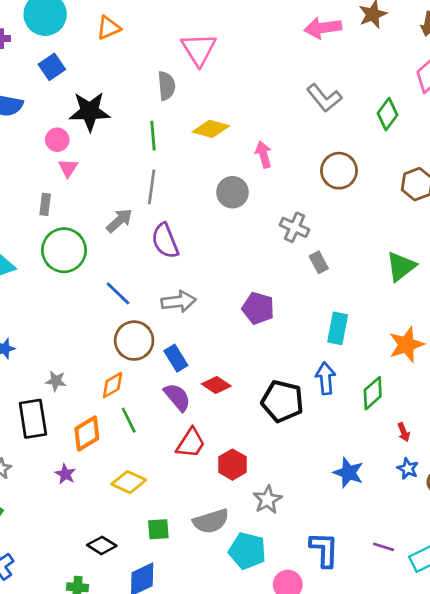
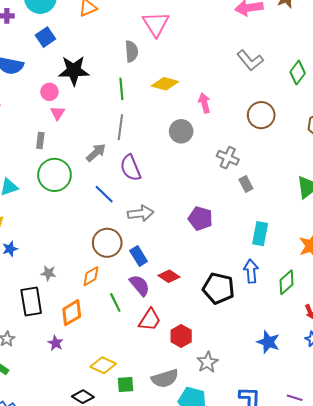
blue line: (118, 293) -> (104, 194), moved
green line: (129, 420) -> (115, 303), moved
yellow diamond: (129, 482) -> (103, 365), moved

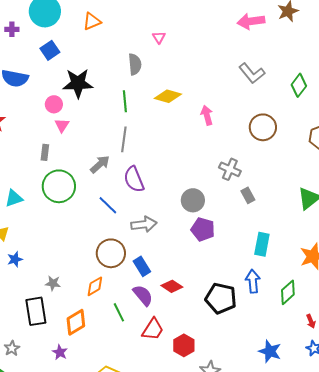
pink triangle: (156, 24) -> (159, 37), size x0.5
gray circle: (181, 131) -> (193, 200), moved

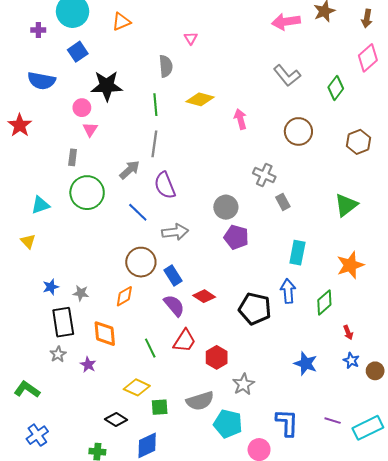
blue star: (15, 259) -> (51, 287), moved
green line: (119, 312) -> (150, 348), moved
orange diamond: (76, 322) -> (105, 334), turned -64
gray star: (12, 348) -> (58, 354), moved

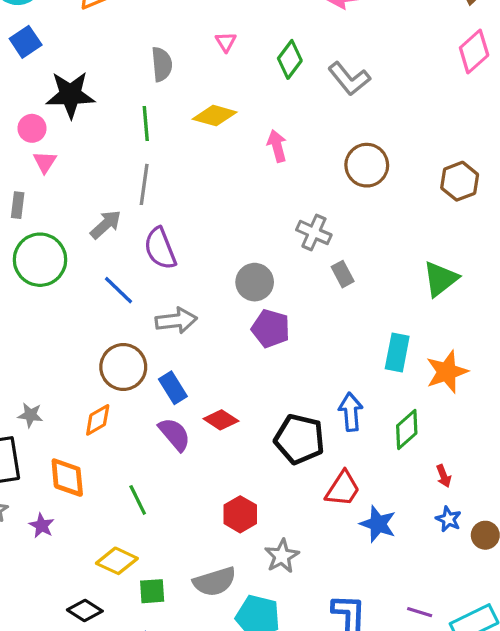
pink triangle: (191, 38) -> (226, 42), moved
green diamond: (336, 88) -> (290, 59), moved
cyan rectangle: (297, 253) -> (397, 353), moved
red trapezoid: (184, 341) -> (343, 489), moved

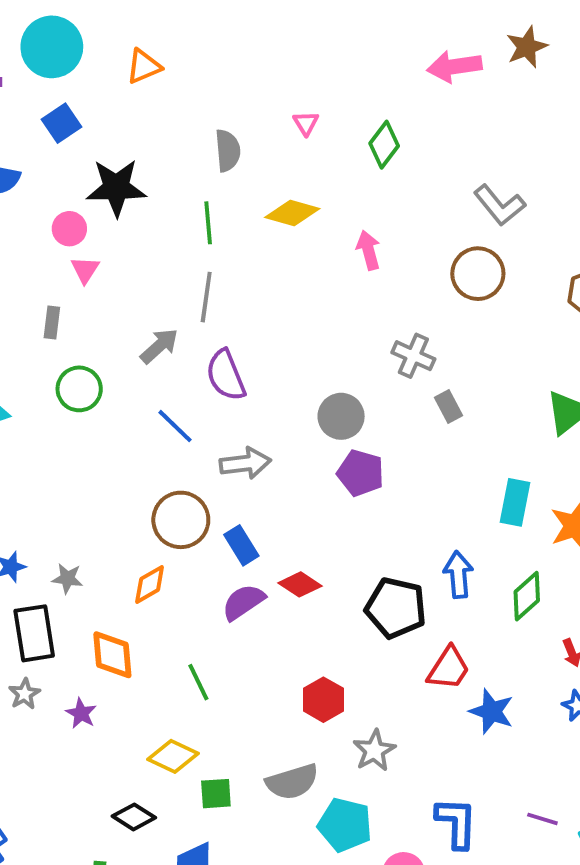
gray L-shape: (349, 79) -> (499, 205), moved
green circle: (40, 260) -> (79, 389), size x0.7
purple semicircle: (175, 434) -> (243, 602), turned -84

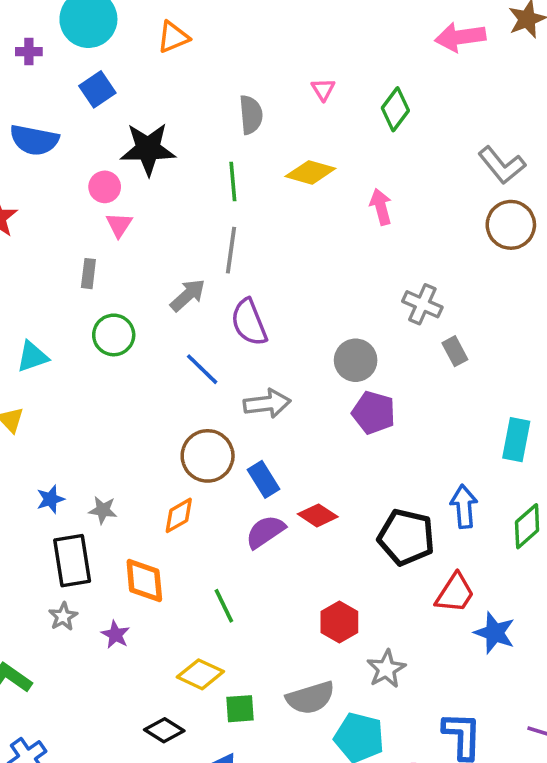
brown circle: (478, 274) -> (511, 225), moved

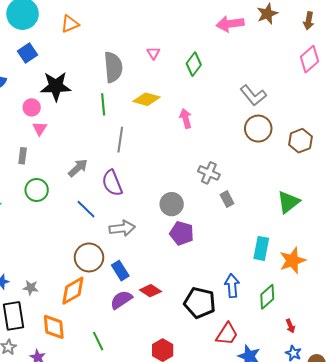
gray semicircle: (251, 115) -> (113, 67), size x1.4
gray line: (231, 250) -> (120, 140), moved
orange diamond: (179, 515) -> (73, 291), size x1.4

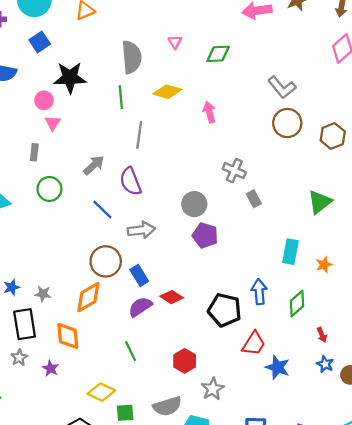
green diamond: (194, 64) -> (218, 54), turned 50
orange star: (292, 260) -> (324, 265), size x0.6
green line: (98, 341) -> (131, 351), moved

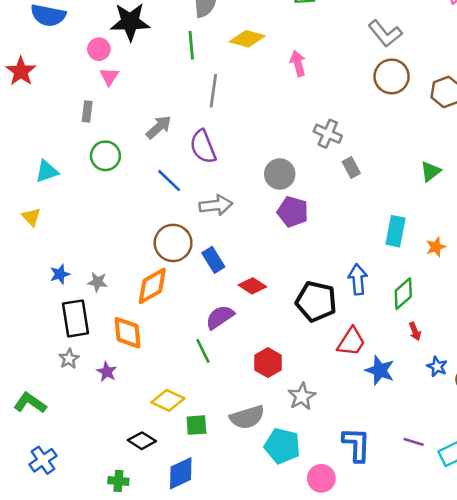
green triangle: (320, 202) -> (431, 171), size x0.7
purple semicircle: (140, 307) -> (220, 317), moved
red arrow: (322, 335) -> (415, 331), moved

